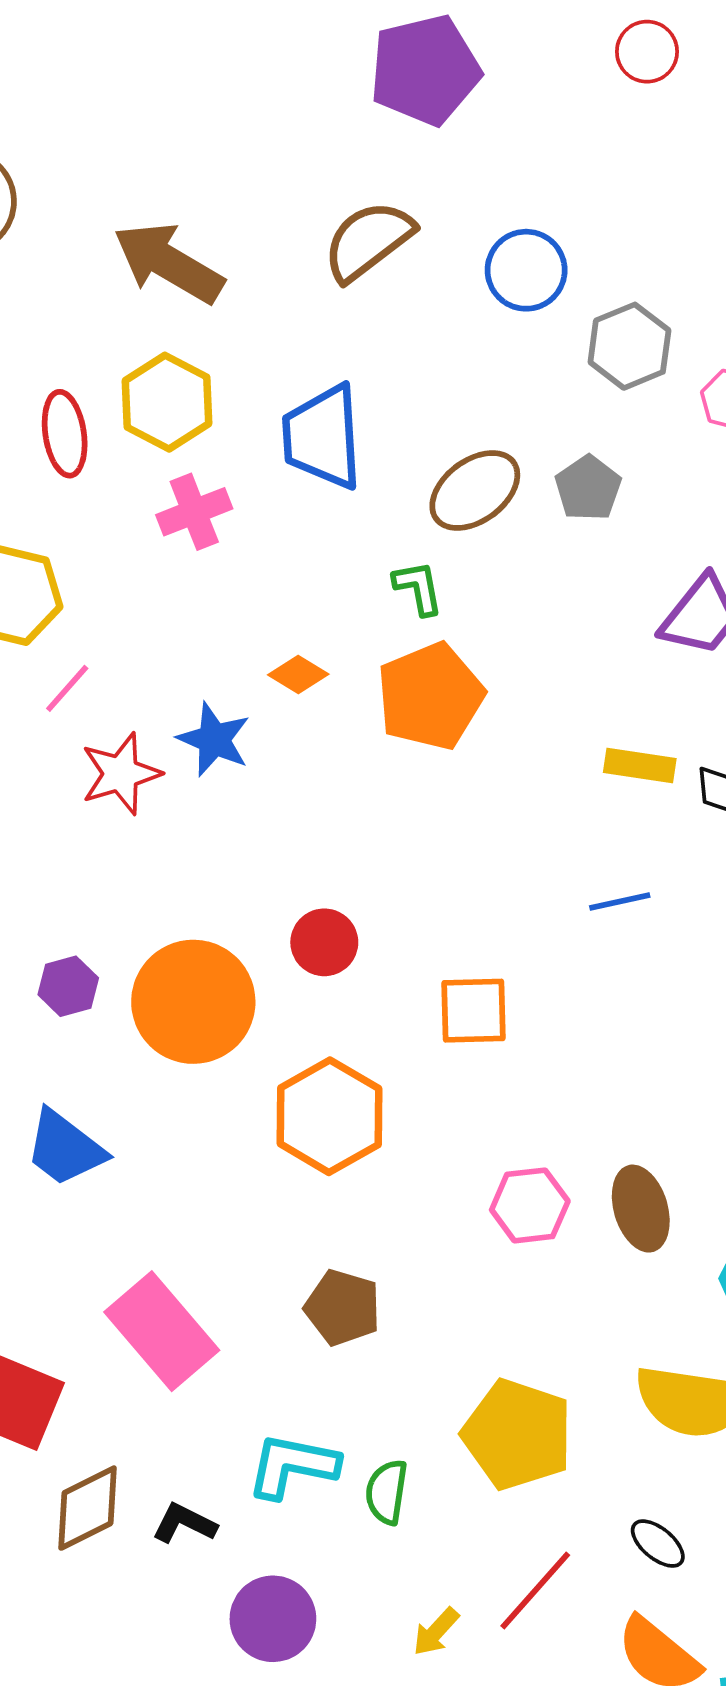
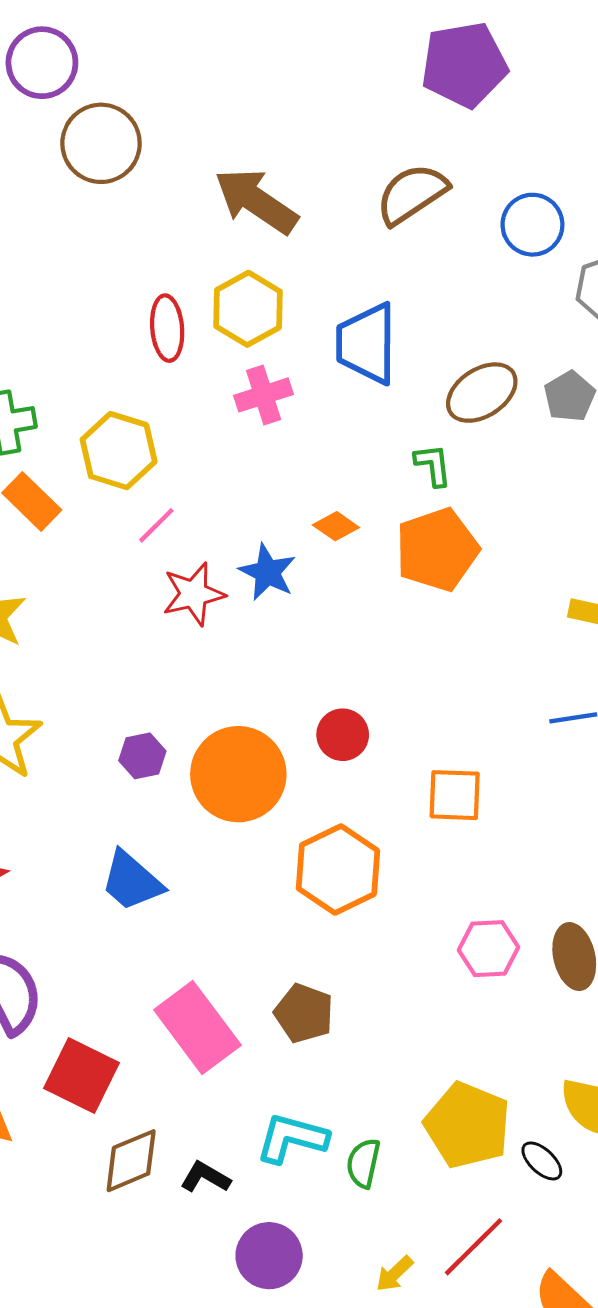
brown pentagon: (343, 1308) -> (304, 1013), moved
black ellipse: (658, 1544) -> (542, 1161), moved

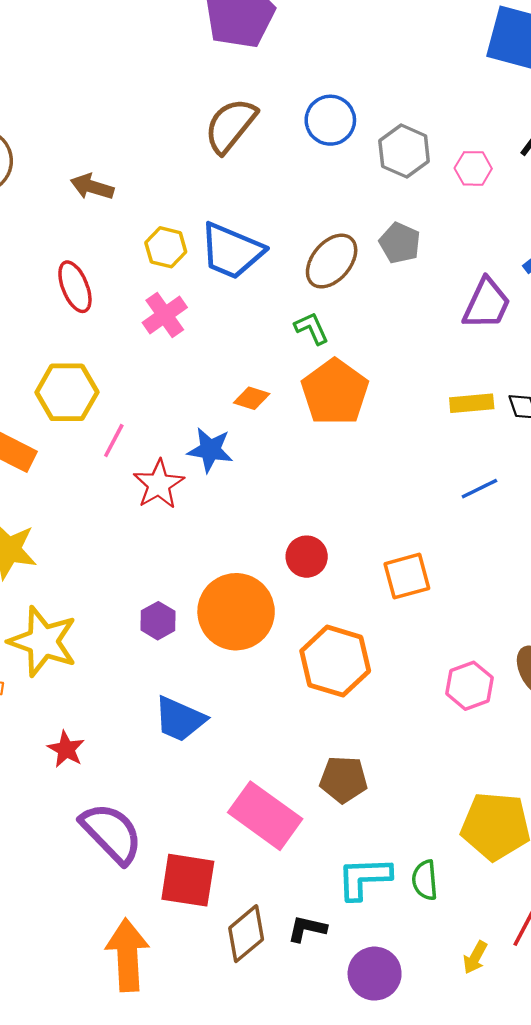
brown arrow: (256, 201) -> (92, 187), moved, size x0.6
yellow hexagon: (248, 309) -> (166, 247), moved, size x0.7
blue trapezoid: (367, 344) -> (232, 251), turned -50

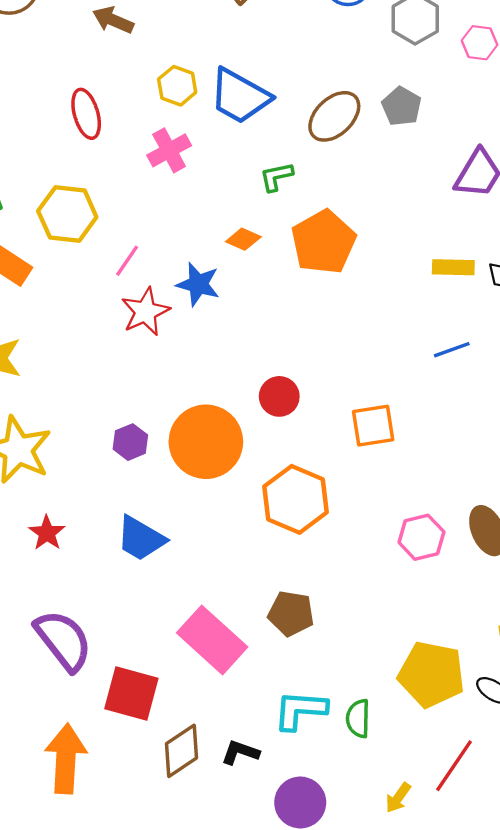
green L-shape: (312, 328) -> (276, 177), moved, turned -84
pink line: (114, 440) -> (127, 261), moved
red star: (66, 749) -> (47, 533), moved

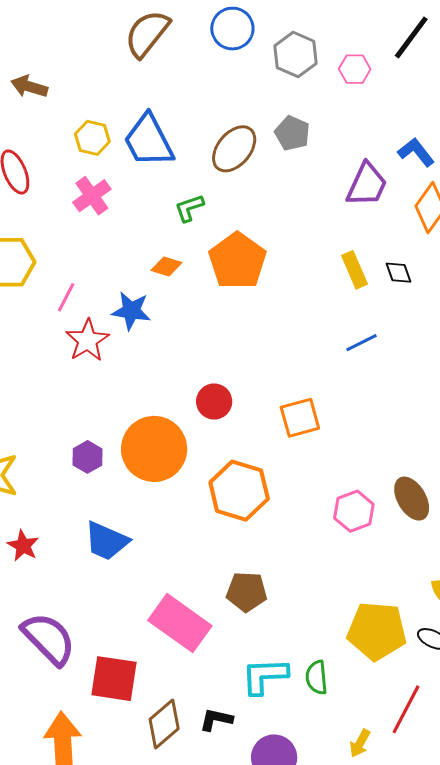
blue trapezoid: (240, 96) -> (149, 141), turned 40
yellow rectangle: (453, 267) -> (355, 270), turned 72

